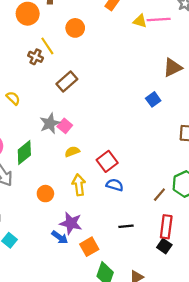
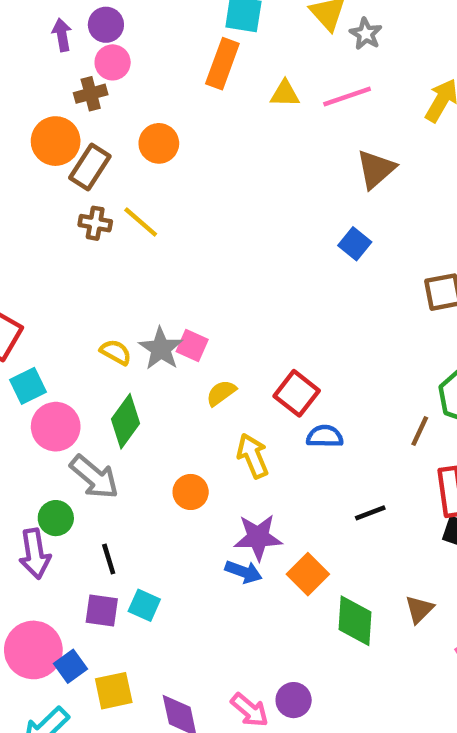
pink line: (159, 20) -> (347, 96), moved
yellow line: (47, 46) -> (141, 222), moved
brown rectangle: (67, 82) -> (90, 167), moved
yellow semicircle: (13, 98) -> (116, 352), moved

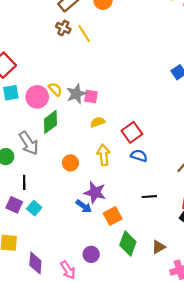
pink square: (192, 345) -> (91, 97), turned -32
pink circle: (56, 427) -> (37, 97), moved
purple circle: (294, 700) -> (91, 254), moved

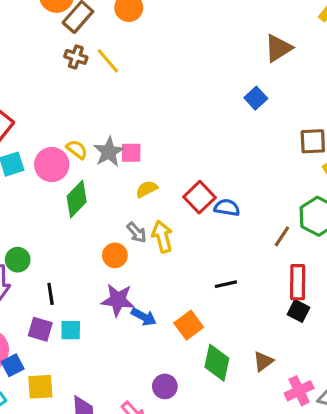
gray arrow: (29, 143) -> (137, 232), moved, size x0.6
blue semicircle: (139, 156) -> (227, 208), moved
purple star: (95, 193) -> (118, 300), moved
black line: (149, 197) -> (226, 284), moved
cyan square: (34, 208) -> (71, 330), turned -32

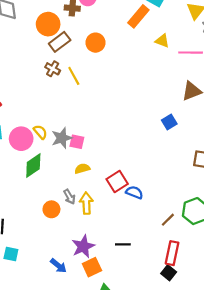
purple star: (118, 300) -> (83, 246), moved, turned 30
blue arrow: (144, 317) -> (58, 266), moved

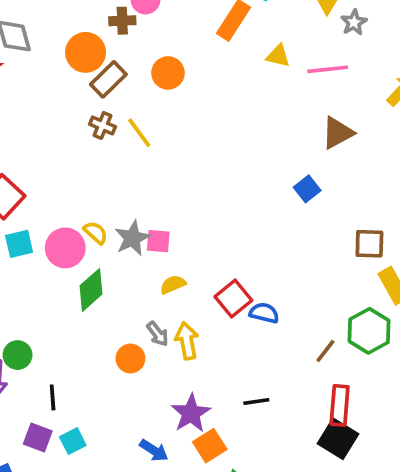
cyan square: (11, 254) -> (73, 441), turned -32
black square: (169, 273) -> (338, 439), size x1.5

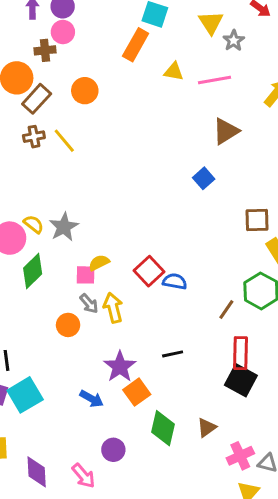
brown cross: (102, 125) -> (34, 137), turned -30
pink square: (158, 241) -> (86, 275), moved
cyan square: (73, 441) -> (25, 395), size x1.6

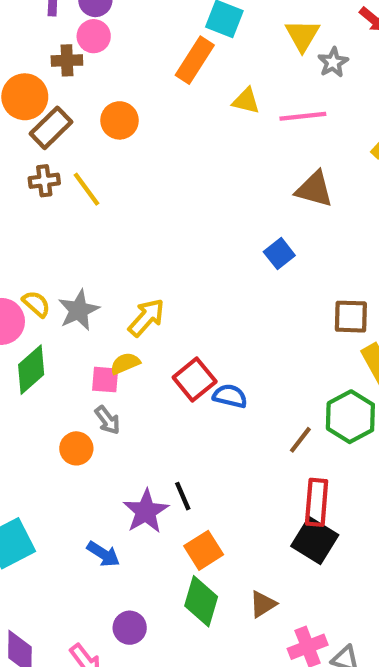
brown triangle: (226, 131) -> (314, 189), turned 44
yellow arrow: (113, 308) -> (146, 318), moved, turned 52
black line: (173, 354) -> (183, 496), moved, turned 75
orange square: (137, 392) -> (204, 550), moved

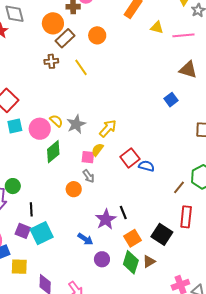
brown cross: (44, 181) -> (51, 61), moved
yellow semicircle: (125, 363) -> (97, 150), turned -32
black square: (315, 541) -> (162, 234), moved
brown triangle: (263, 604) -> (149, 261), moved
purple circle: (130, 628) -> (102, 259), moved

